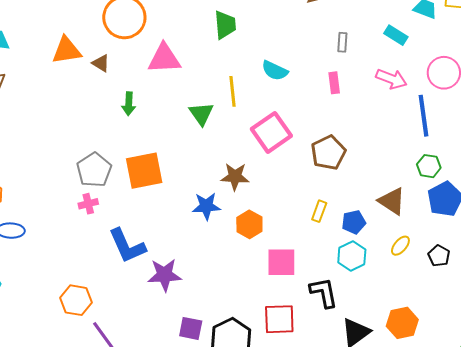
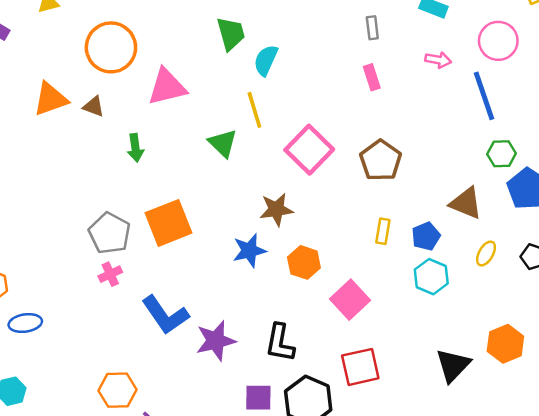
cyan semicircle: (275, 71) -> (266, 60), moved, turned 100
pink arrow: (391, 79) -> (438, 60), size x0.7
pink square: (281, 262) -> (350, 300), turned -32
black L-shape: (324, 293) -> (280, 343), moved, turned -148

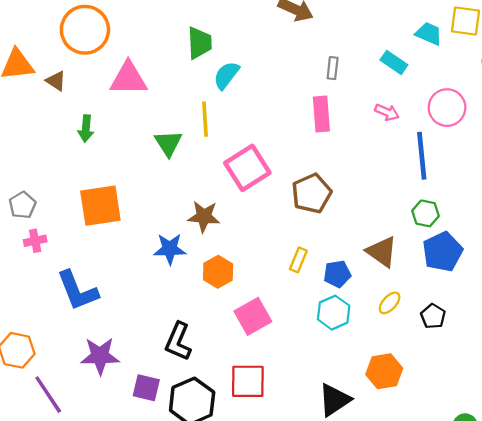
pink rectangle: (372, 77) -> (321, 114), size x1.4
gray pentagon: (110, 233) -> (22, 205), moved, size x0.7
purple star: (216, 341) -> (100, 356), moved
orange hexagon: (505, 344) -> (384, 371), moved

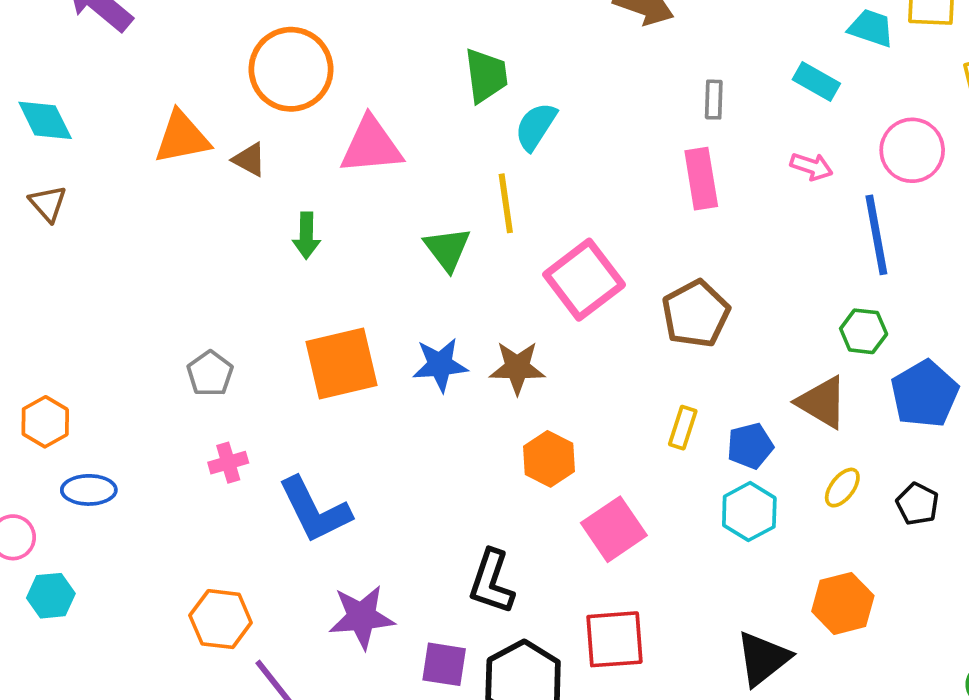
green hexagon: (426, 213) -> (864, 331), moved
pink cross: (35, 241) -> (228, 463), moved
blue star: (170, 249) -> (440, 365), moved

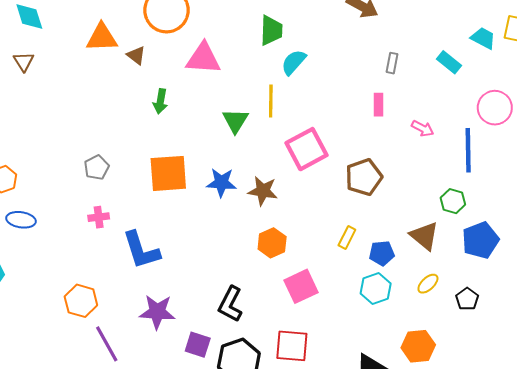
pink arrow: (811, 166) -> (423, 128), moved
pink rectangle: (701, 179) -> (378, 105), size x0.7

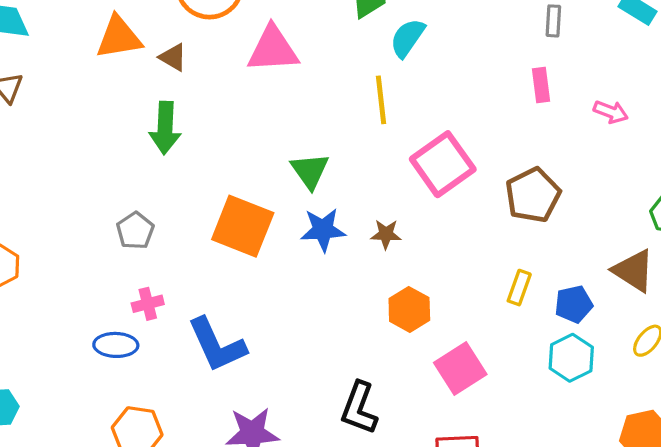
green arrow: (160, 101) -> (165, 128), moved, size x1.4
green triangle: (235, 121) -> (310, 171), moved
orange square: (168, 173) -> (243, 226), turned 33
brown star: (263, 191) -> (386, 234), size x0.7
blue ellipse: (21, 220) -> (116, 345), moved

